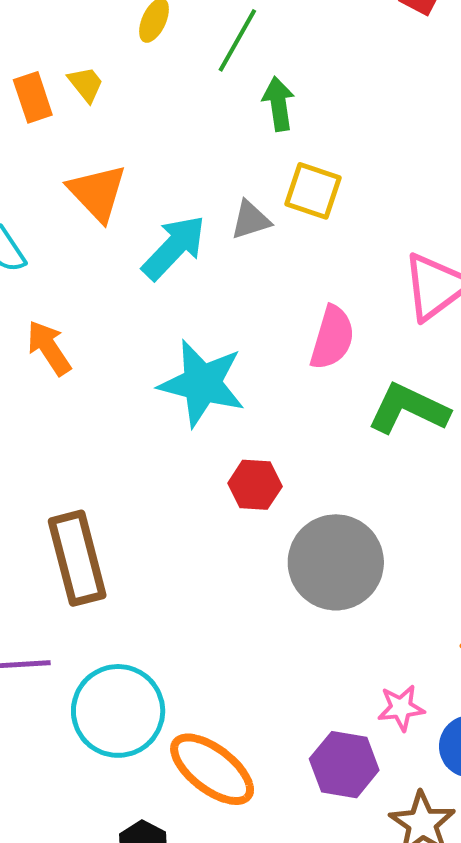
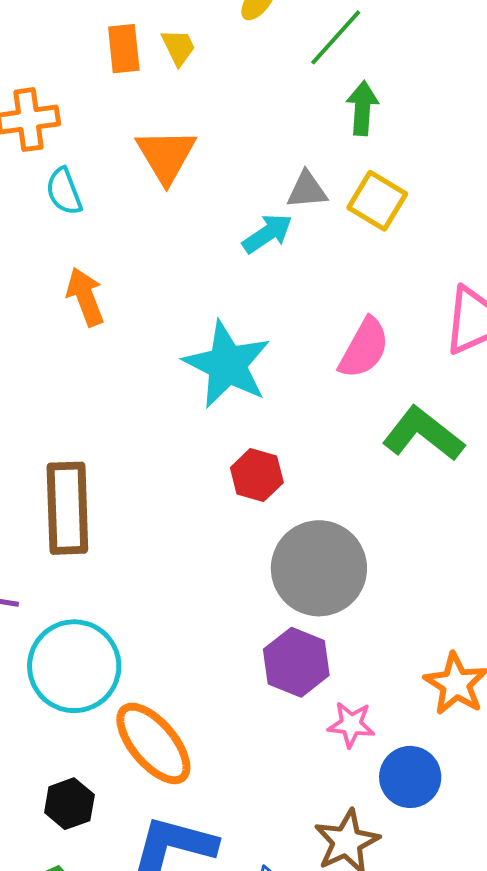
gray triangle: (251, 220) -> (307, 190), moved
cyan arrow: (174, 247) -> (267, 234), moved, size x0.7
purple hexagon: (344, 765) -> (296, 662), moved

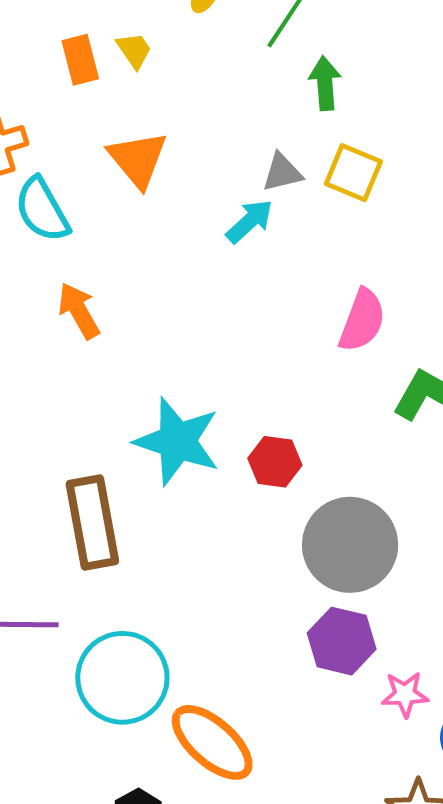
cyan semicircle: (64, 191) -> (42, 210), size x1.4
cyan star: (227, 365) -> (177, 441), moved

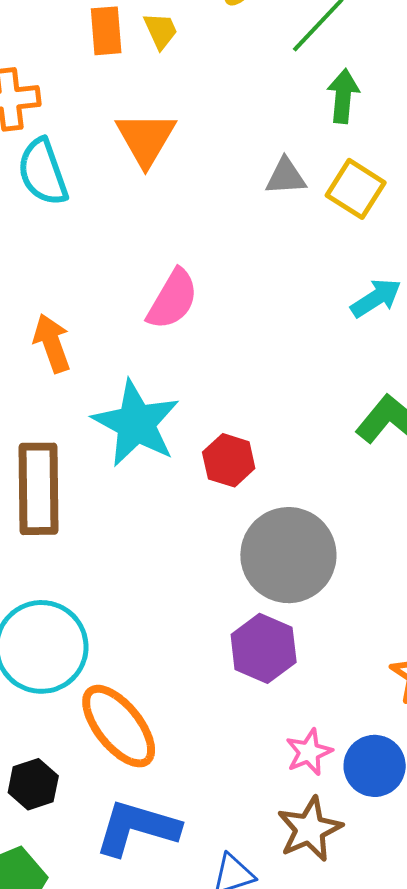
cyan arrow: (250, 221) -> (376, 298), moved
orange arrow: (79, 311) -> (52, 343), moved
pink semicircle: (362, 320) -> (173, 299), moved
pink star: (405, 694) -> (309, 752), moved, turned -30

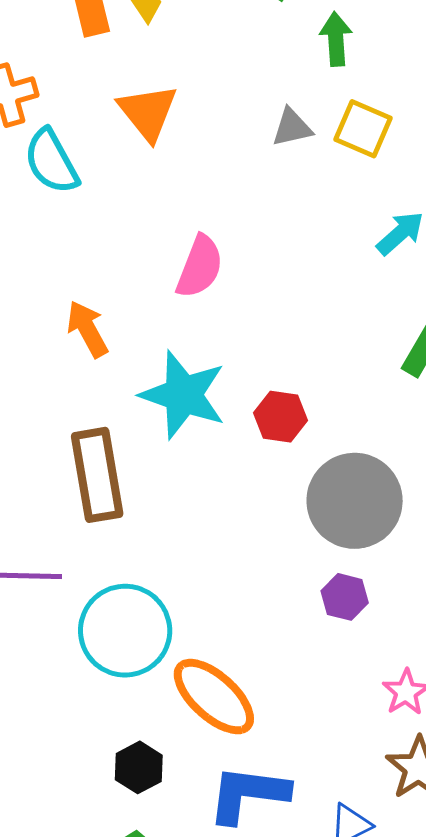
purple hexagon: (264, 648) -> (345, 597), size x0.7

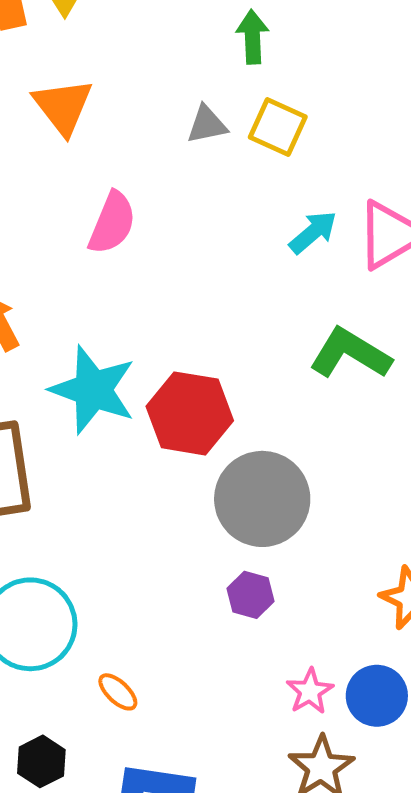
pink semicircle: (200, 267) -> (112, 223), moved
red hexagon: (280, 417) -> (190, 413), size x1.6
orange ellipse: (214, 697) -> (118, 692), size x0.5

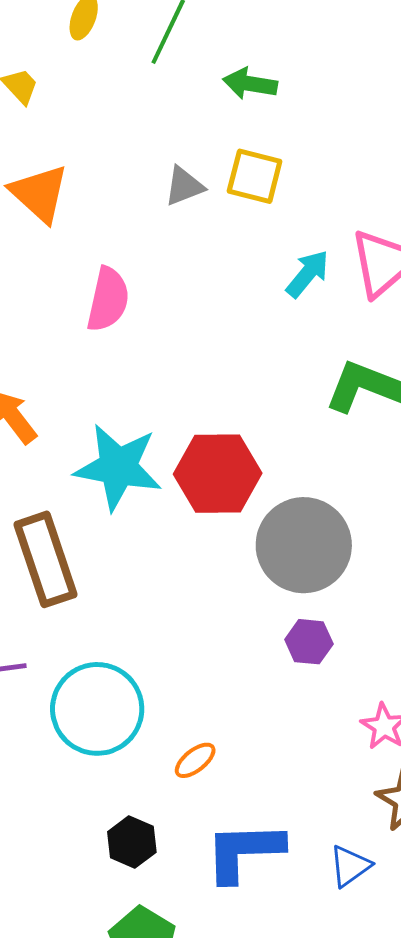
green arrow: (252, 37) -> (250, 84), moved, turned -68
orange ellipse: (118, 692) -> (195, 760), turned -72

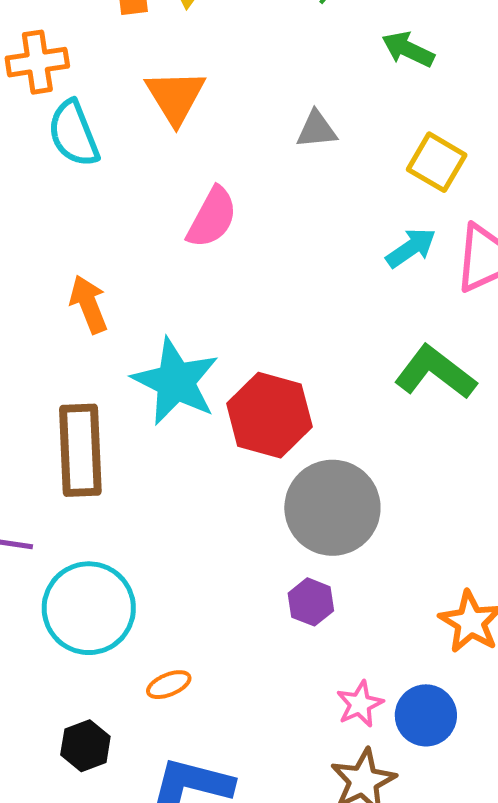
yellow square: (255, 176) -> (437, 162), moved

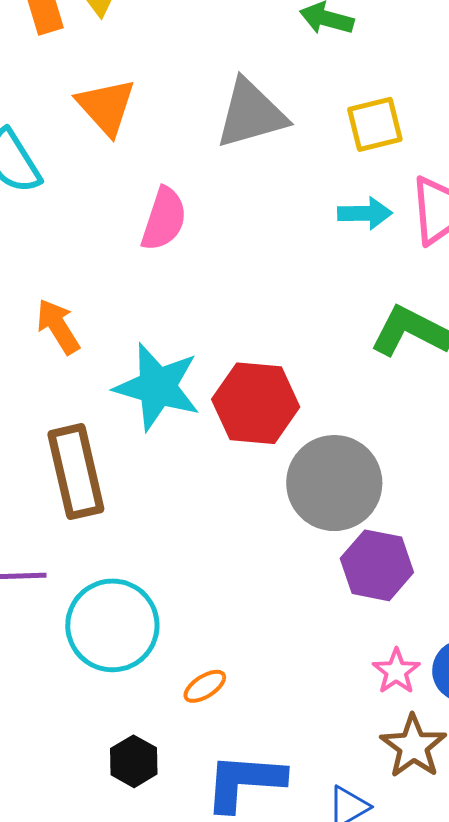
gray triangle: (317, 130) -> (251, 114), size x1.8
yellow square: (437, 162) -> (375, 124), turned -34
cyan arrow: (411, 248) -> (365, 213), turned 44
purple hexagon: (311, 602) -> (377, 565), moved, size x1.5

